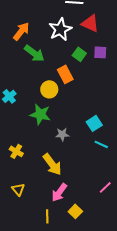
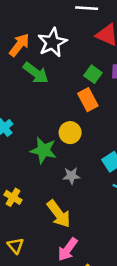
white star: (60, 29) -> (52, 42), moved
orange rectangle: (65, 74) -> (88, 100), moved
yellow circle: (49, 89) -> (70, 133), moved

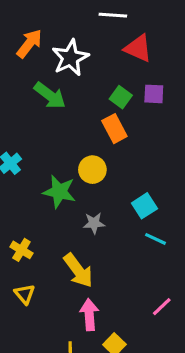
orange arrow: (19, 45) -> (29, 44), moved
yellow triangle: (16, 246) -> (25, 294), moved
pink arrow: (68, 249) -> (89, 315), turned 140

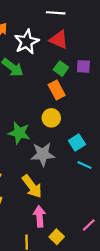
red triangle: (138, 48) -> (59, 40), moved
yellow circle: (92, 170) -> (51, 118), moved
gray star: (94, 223) -> (43, 154), size x1.6
pink line: (162, 307) -> (89, 225), moved

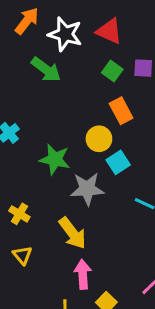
white star: (27, 42) -> (65, 34), turned -30
orange rectangle: (57, 90) -> (121, 111), moved
cyan square: (77, 143) -> (118, 162), moved

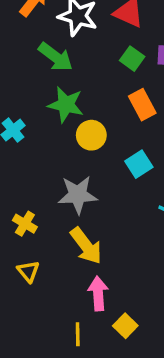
yellow circle: (99, 139) -> (91, 135), moved
green star: (55, 159) -> (66, 105), moved
gray star: (87, 189) -> (78, 195), moved

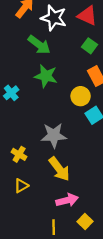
yellow circle: (91, 135) -> (81, 96), moved
yellow triangle: (28, 271) -> (21, 186), turned 40
pink arrow: (98, 293) -> (67, 200), turned 80

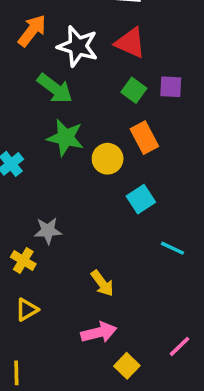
yellow circle: (81, 96) -> (108, 159), moved
gray star: (54, 135) -> (48, 231), moved, size x0.7
yellow arrow: (59, 169) -> (102, 283), moved, size x0.7
yellow line: (54, 227) -> (16, 373), moved

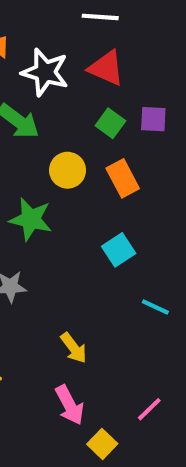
green star: (65, 138) -> (31, 219), moved
yellow circle: (108, 159) -> (68, 170), moved
pink arrow: (99, 332) -> (70, 405), turned 76
pink line: (179, 346) -> (149, 409), moved

